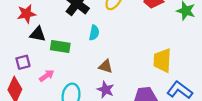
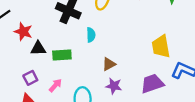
red star: (27, 14) -> (23, 32), turned -30
brown triangle: (106, 66) -> (109, 64), turned -32

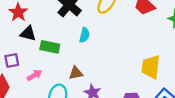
brown triangle: (109, 64) -> (76, 73), moved

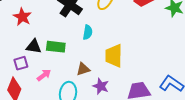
black triangle: (28, 33) -> (34, 46), moved
yellow trapezoid: (151, 67) -> (114, 56), moved

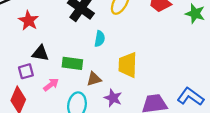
green rectangle: (56, 47) -> (72, 63), moved

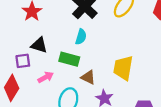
cyan semicircle: (100, 39) -> (81, 37), moved
brown triangle: (94, 79) -> (88, 77), turned 35

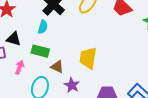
cyan semicircle: (81, 37) -> (43, 27), moved
pink arrow: (46, 77) -> (20, 67), turned -40

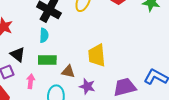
black triangle: (14, 39) -> (18, 54), turned 35

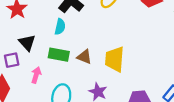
brown triangle: (68, 72) -> (84, 57), moved

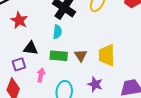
black triangle: (27, 43) -> (31, 48), turned -35
brown triangle: (84, 57) -> (81, 55), turned 40

